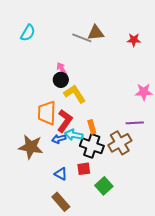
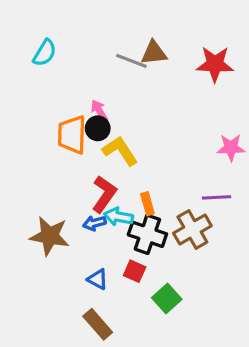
red star: (134, 40) -> (215, 64), size x1.6
orange trapezoid: (47, 113) -> (72, 135), moved
red square: (84, 169) -> (135, 271), turned 32

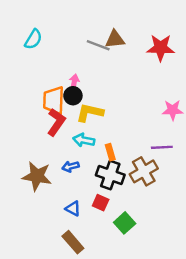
pink arrow: (99, 111) -> (74, 83), turned 42
yellow L-shape: (120, 151) -> (90, 113), turned -44
red L-shape: (104, 194) -> (56, 122), moved
cyan arrow: (119, 217) -> (84, 140), moved

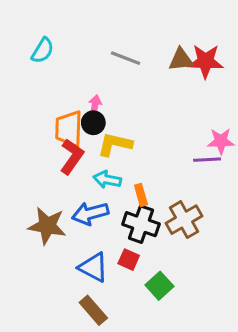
brown triangle: (115, 39) -> (181, 60), moved
purple line: (162, 147) -> (207, 160), moved
blue arrow: (71, 167) -> (90, 213), size x1.6
blue triangle: (73, 209) -> (93, 267), size x1.5

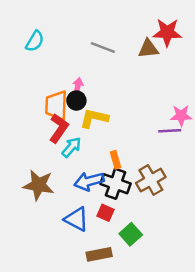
red star: (206, 61) -> (167, 32), moved
cyan arrow: (107, 180) -> (71, 147), moved, turned 120
blue arrow: (90, 213) -> (89, 181), moved
brown rectangle: (93, 310) -> (99, 254), moved, turned -60

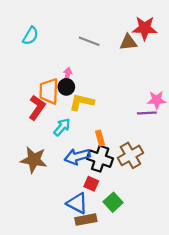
red L-shape: (59, 128) -> (37, 108), moved
blue triangle: (76, 219) -> (77, 203), moved

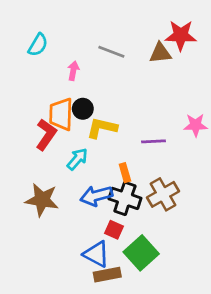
pink arrow: (67, 75) -> (73, 71), moved
purple line: (147, 113) -> (153, 141), moved
green square: (113, 202) -> (141, 253), size x1.4

